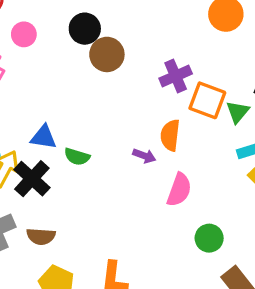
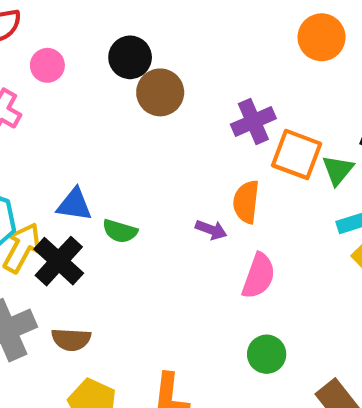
green circle: (209, 238) -> (267, 354), moved

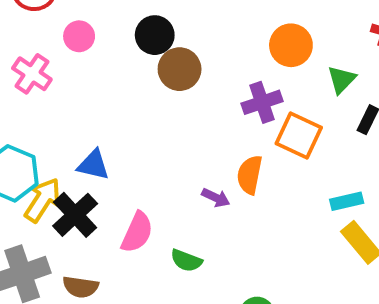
orange circle: (322, 37) -> (291, 45), moved
green triangle: (338, 170) -> (342, 80), moved
green semicircle: (120, 231) -> (186, 261), moved
pink semicircle: (259, 276) -> (137, 232), moved

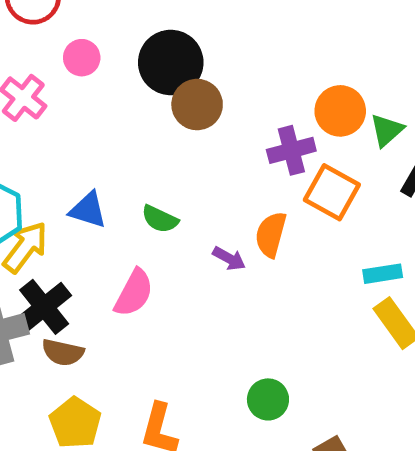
black circle: (155, 35) -> (171, 62), size x1.4
orange circle: (291, 45) -> (340, 111), moved
black cross: (75, 215) -> (44, 307), moved
green semicircle: (186, 261) -> (160, 219), moved

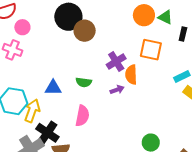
pink circle: (82, 58) -> (22, 27), moved
green triangle: (387, 130) -> (165, 17), turned -35
purple cross: (291, 150) -> (116, 62), moved
purple arrow: (229, 259) -> (117, 90), turned -32

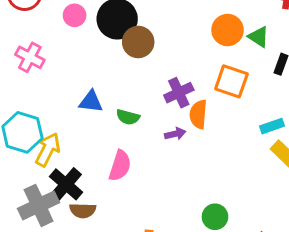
pink circle: (22, 27) -> (75, 15), moved
blue triangle: (53, 88) -> (91, 102), moved

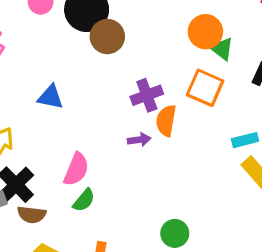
green triangle: (258, 37) -> (222, 49), moved
green semicircle: (128, 117) -> (84, 200), moved, turned -70

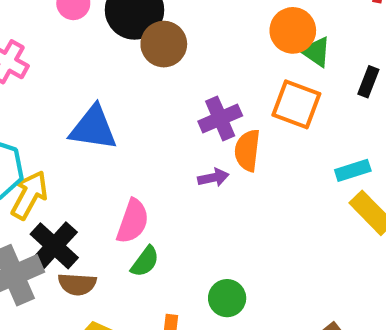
blue triangle: (50, 97) -> (93, 128), size x1.4
green circle: (175, 233) -> (227, 298), moved

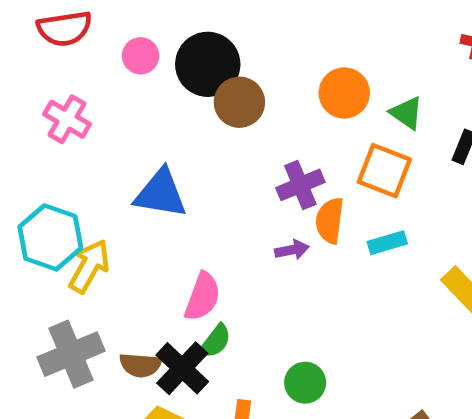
orange circle: (293, 30) -> (344, 93), moved
cyan rectangle: (353, 170) -> (387, 243), moved
black cross: (54, 246) -> (182, 368), moved

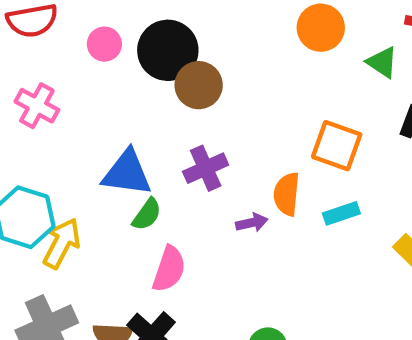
orange circle: (344, 93) -> (321, 28), moved
green triangle: (407, 113) -> (382, 62), moved
purple cross: (300, 185) -> (206, 168), moved
green semicircle: (215, 341) -> (147, 214), moved

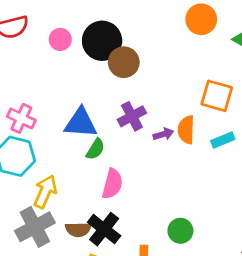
pink cross: (37, 106) -> (21, 118), moved
purple arrow: (252, 223) -> (163, 134), moved
yellow arrow: (62, 243) -> (45, 192), moved

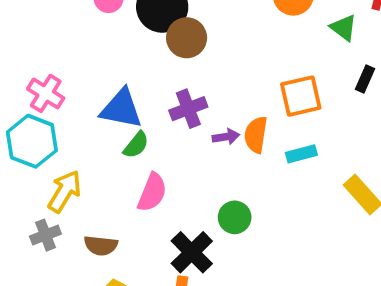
orange square: (217, 96) -> (301, 96), turned -36
gray cross: (35, 227) -> (45, 235), size x0.6
black cross: (104, 229) -> (192, 252), moved
green circle: (180, 231) -> (235, 217), moved

